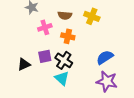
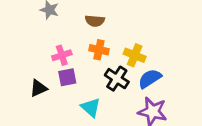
yellow cross: (92, 16) -> (135, 55), moved
pink cross: (45, 27) -> (62, 55), moved
black cross: (64, 60) -> (117, 79), moved

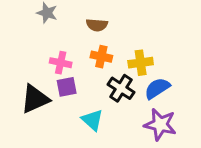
pink cross: (62, 55) -> (61, 63), turned 30
yellow cross: (135, 55) -> (141, 63), turned -30
black triangle: (38, 88) -> (35, 99), size x1.5

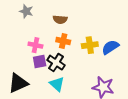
black cross: (121, 88) -> (56, 63), moved
blue semicircle: (157, 88) -> (110, 47), moved
black triangle: (35, 99) -> (18, 83), moved

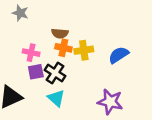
brown semicircle: (60, 19) -> (60, 33), moved
yellow cross: (90, 45) -> (84, 50), moved

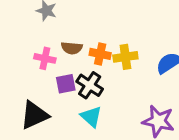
brown semicircle: (60, 33) -> (72, 48), moved
pink cross: (31, 53) -> (45, 58), moved

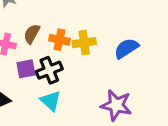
brown semicircle: (72, 48) -> (32, 34), turned 114
black cross: (90, 85) -> (49, 70), turned 35

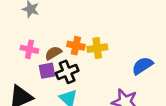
brown semicircle: (32, 34) -> (53, 53), moved, turned 30
blue semicircle: (126, 48) -> (142, 66), moved

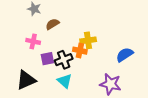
orange cross: (76, 46) -> (80, 51), moved
brown semicircle: (53, 53) -> (52, 24), moved

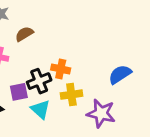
yellow cross: (88, 40) -> (71, 95), moved
purple square: (47, 59) -> (19, 92), moved

